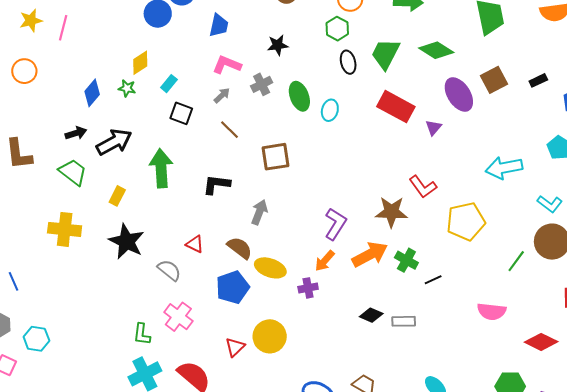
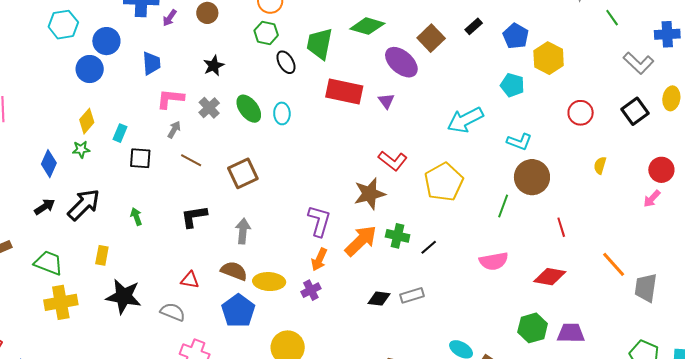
green arrow: (161, 168) -> (136, 217), size x0.5
green trapezoid: (73, 172) -> (48, 263), moved

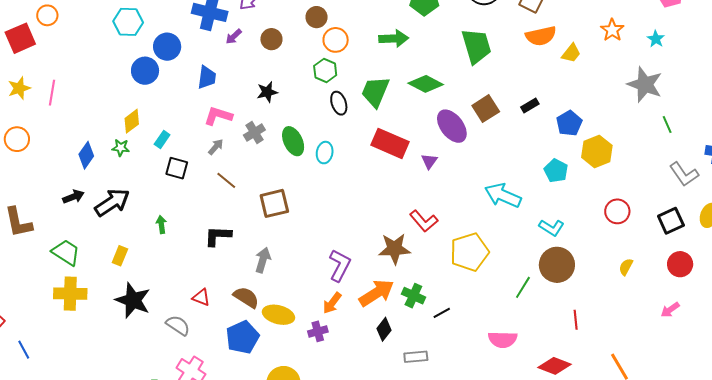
cyan arrow: (465, 120) -> (503, 195), turned 39
red circle: (661, 170) -> (680, 264), moved
black diamond: (379, 299) -> (384, 329), moved, turned -70

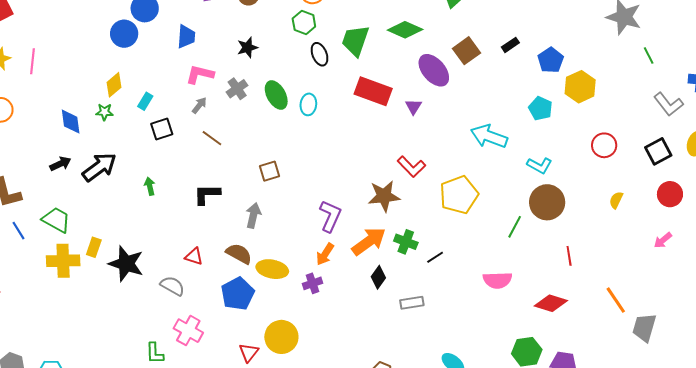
blue diamond: (86, 155) -> (71, 122), turned -40
black square: (177, 168) -> (162, 129), turned -30
brown square: (274, 203) -> (270, 171), moved, size x0.7
yellow rectangle: (120, 256) -> (94, 247), moved
blue line: (24, 350) -> (19, 231), moved

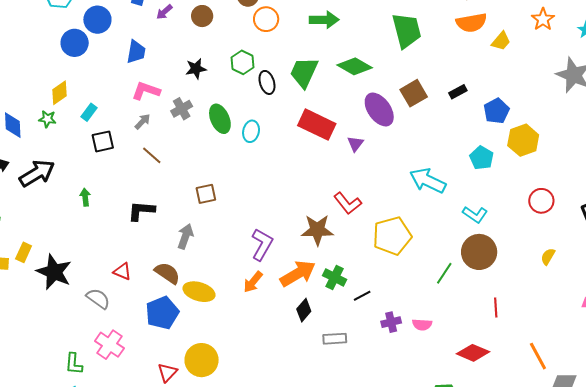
green hexagon: (304, 23) -> (243, 62), moved
pink semicircle: (497, 280) -> (422, 325), size x0.7
purple cross: (312, 283) -> (391, 322), moved

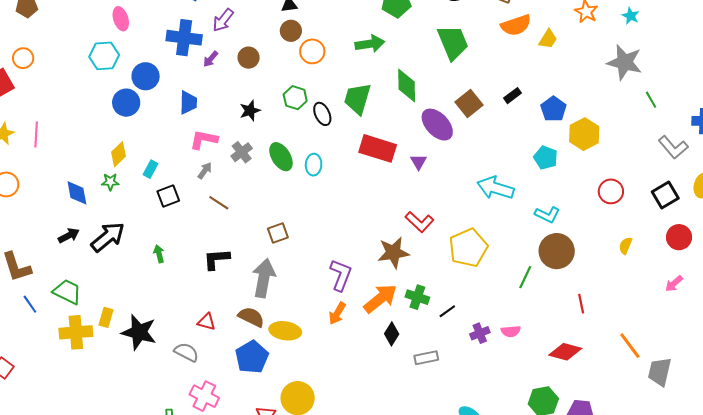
green diamond: (355, 66) -> (407, 85), turned 68
gray arrow: (185, 236) -> (264, 278), size x1.5

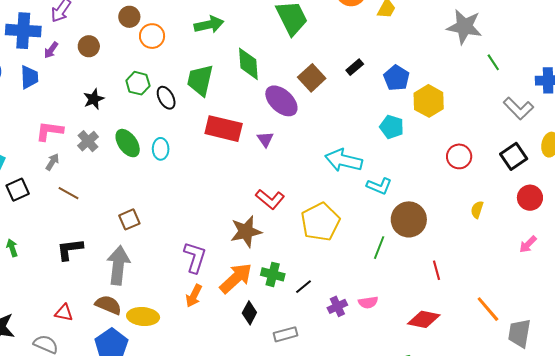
blue trapezoid: (188, 103) -> (29, 77), moved
cyan L-shape: (547, 215) -> (379, 186), moved

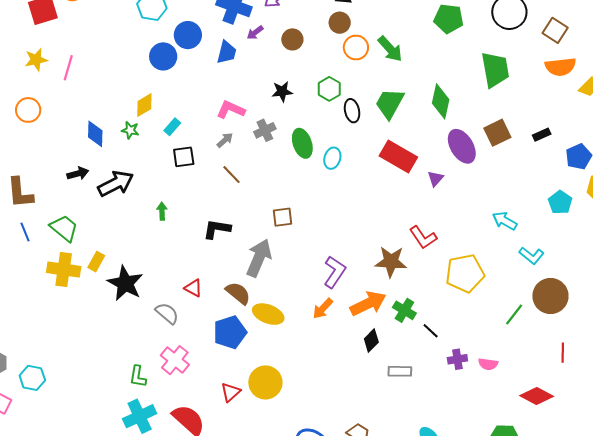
green arrow: (209, 25) -> (390, 49), moved, turned 44
cyan arrow: (344, 160) -> (505, 221), size x0.7
black line: (304, 287) -> (431, 331), turned 66

